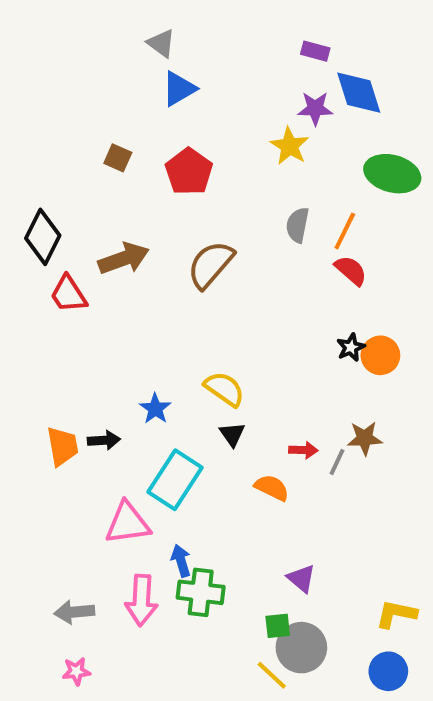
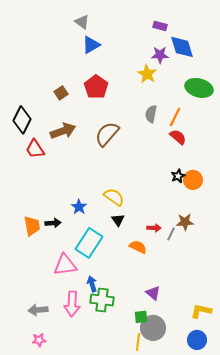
brown square: (118, 158) -> (61, 93), moved, turned 32
yellow line: (272, 675) -> (138, 342), turned 54

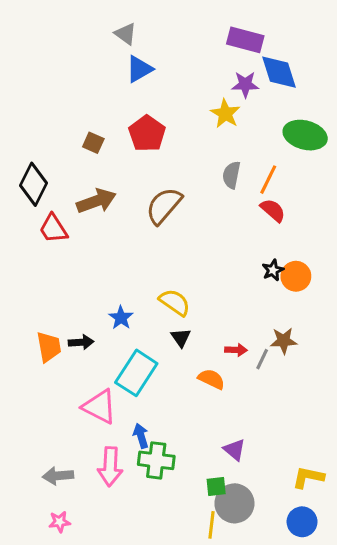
purple rectangle: (160, 26) -> (245, 40), size x1.6
brown square: (61, 93) -> (93, 143), turned -32
pink triangle: (65, 265) -> (99, 407), turned 35

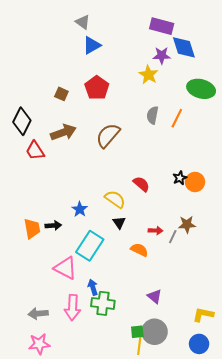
red semicircle: (273, 210) -> (141, 184), moved
green square: (216, 486) -> (137, 332), moved
pink star: (60, 522) -> (39, 344), size x1.5

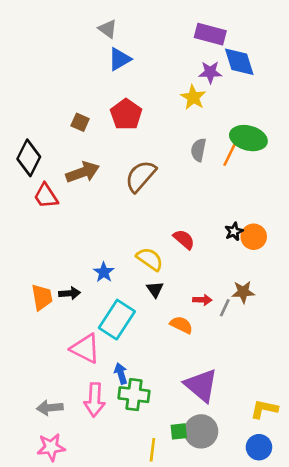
green ellipse: (201, 89) -> (248, 138), moved
purple triangle: (155, 296) -> (201, 385), size x1.8
yellow line: (139, 346) -> (152, 450), moved

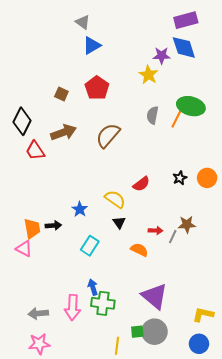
purple rectangle: (210, 34) -> (186, 20), moved, turned -30
orange circle: (254, 237) -> (207, 178), moved
red semicircle: (184, 239) -> (141, 184), turned 102
cyan rectangle: (117, 320) -> (90, 246), size x0.7
pink triangle: (85, 349) -> (24, 249), moved, size x0.7

